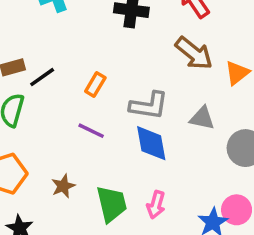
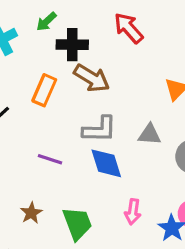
brown arrow: (194, 53) -> (92, 78), moved
orange rectangle: (95, 84) -> (44, 90), moved, size x1.4
pink arrow: (156, 205) -> (133, 212), moved

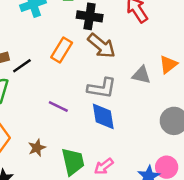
gray triangle: (150, 134) -> (141, 75), moved
pink arrow: (133, 212) -> (104, 166), moved, turned 36

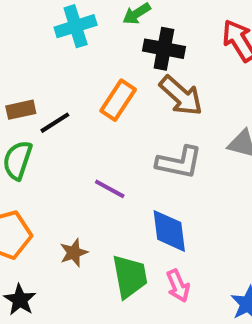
blue diamond: (103, 116) -> (169, 231), moved
pink arrow: (104, 166) -> (178, 286), turned -78

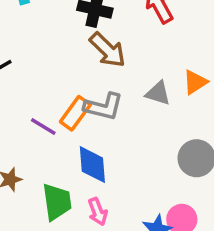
orange rectangle: (118, 100) -> (75, 113), moved

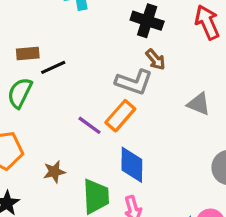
brown arrow: (108, 50) -> (155, 59), size x0.6
gray L-shape: (103, 107) -> (134, 82), moved

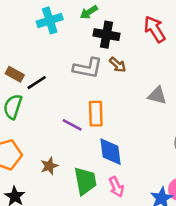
brown rectangle: (28, 53) -> (15, 74), turned 42
gray L-shape: (134, 82) -> (88, 68), moved
orange rectangle: (120, 116) -> (96, 114), turned -35

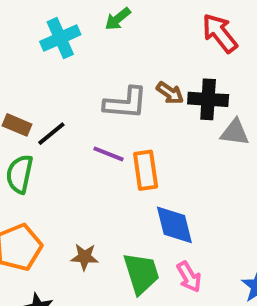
black cross: (107, 35) -> (208, 99), moved
purple line: (72, 125) -> (109, 154), moved
brown star: (49, 166) -> (85, 257), turned 30

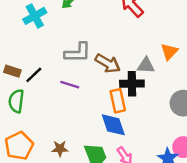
brown arrow: (170, 93) -> (108, 63), moved, size x1.5
black cross: (208, 99) -> (132, 84), moved
orange rectangle: (146, 170) -> (118, 101), moved

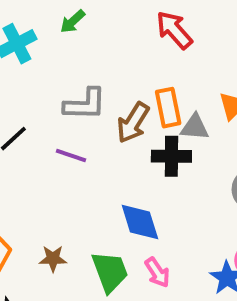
brown arrow: (108, 63) -> (133, 123), turned 90
orange rectangle: (118, 101) -> (168, 108), moved

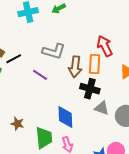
red arrow: (174, 30) -> (105, 46), moved
brown arrow: (133, 123) -> (75, 67), turned -40
gray triangle: (195, 127) -> (102, 108), moved

